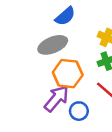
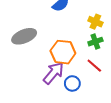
gray ellipse: (53, 45) -> (24, 36), moved

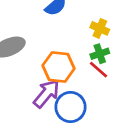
red line: (94, 66) -> (98, 70), moved
blue circle: (72, 83) -> (70, 107), size x1.5

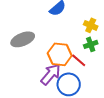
red line: (98, 70) -> (79, 60), moved

